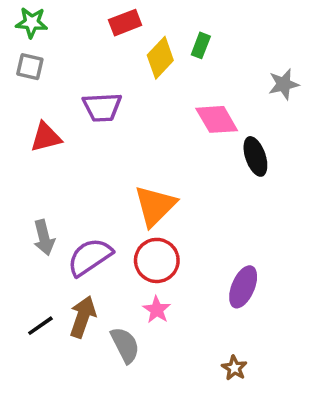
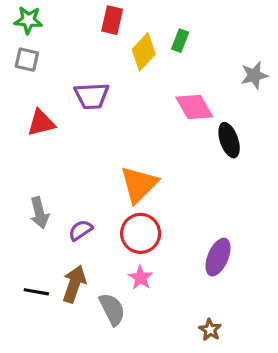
red rectangle: (125, 23) -> (112, 20), turned -56
purple semicircle: (90, 257) -> (81, 230), size x0.6
black line: (40, 326) -> (36, 292), turned 45

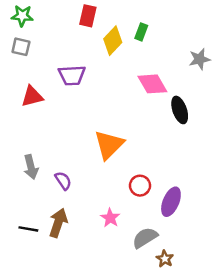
purple semicircle: (81, 230) -> (63, 181), turned 90
red circle: (141, 233) -> (140, 186), moved, size x0.7
gray semicircle: (112, 309) -> (145, 238), moved, turned -95

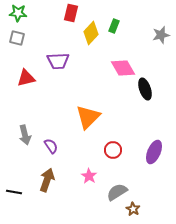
gray star: (199, 59) -> (161, 35), moved
purple ellipse: (171, 202) -> (154, 152), moved
black line: (28, 229) -> (14, 192), moved

